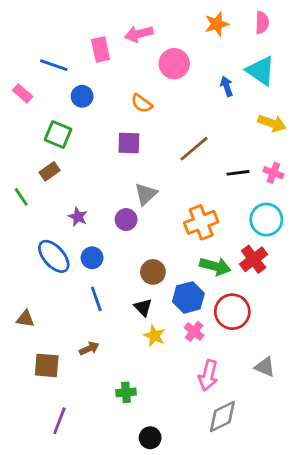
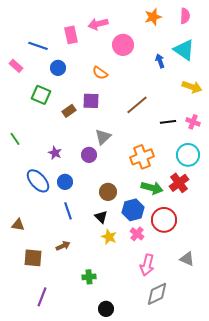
brown rectangle: (50, 171) -> (69, 111), moved

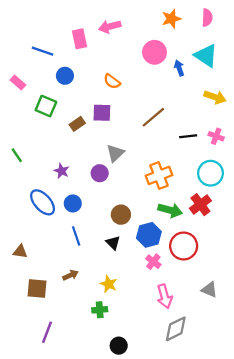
pink circle: (123, 45) -> (155, 52), moved
pink rectangle: (16, 66) -> (18, 83), moved
yellow star: (109, 237) -> (109, 284), moved
pink arrow: (147, 265) -> (165, 296), turned -30

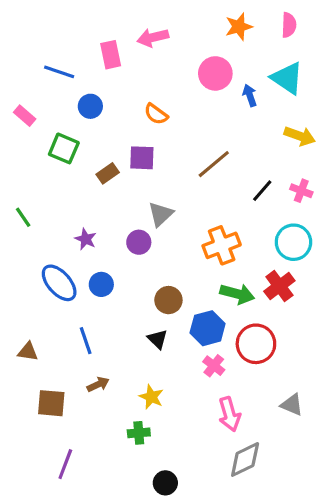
black line: (188, 136) -> (262, 191), turned -42
blue line: (76, 236) -> (86, 341), moved

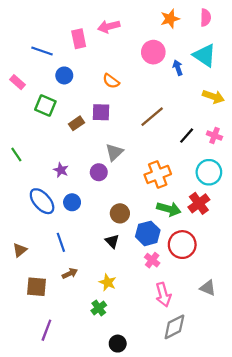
brown triangle: (28, 352) -> (20, 250), turned -48
green cross: (139, 433) -> (99, 308), turned -32

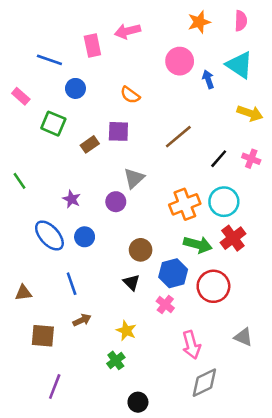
cyan circle: (209, 172) -> (224, 202), moved
brown triangle: (20, 250) -> (23, 293), turned 32
pink cross: (152, 260) -> (165, 305), moved

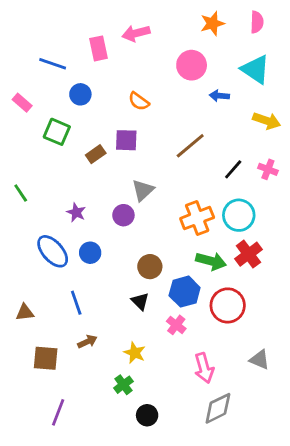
blue arrow: (208, 79) -> (219, 96), moved, turned -66
black circle: (138, 402) -> (147, 415), moved

